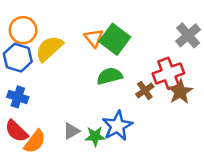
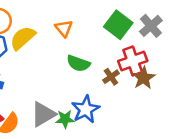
green square: (115, 39) -> (118, 25), moved
green semicircle: (109, 76) -> (78, 63), turned -145
gray triangle: (71, 131) -> (43, 114), size x1.6

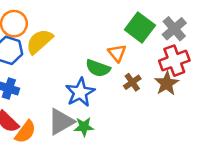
orange triangle: (64, 28) -> (117, 53), moved
red cross: (133, 61) -> (174, 61), moved
blue star: (86, 109) -> (80, 92), moved

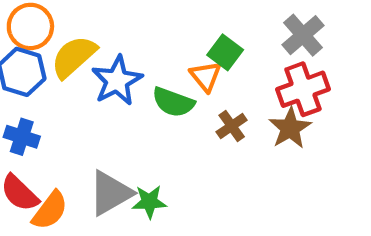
green square: (140, 27) -> (225, 52), moved, size x0.7
blue star: (80, 92) -> (117, 81), moved

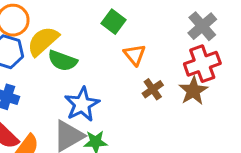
green square: (225, 52) -> (114, 22), moved
blue star: (117, 81) -> (82, 104), moved
green semicircle: (173, 102) -> (62, 61), moved

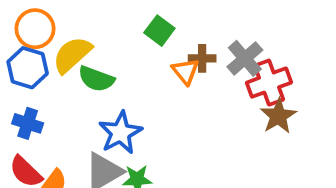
gray cross: (202, 26) -> (245, 58), moved
brown cross: (153, 89) -> (202, 58), moved, turned 35
brown star: (193, 91) -> (278, 116), moved

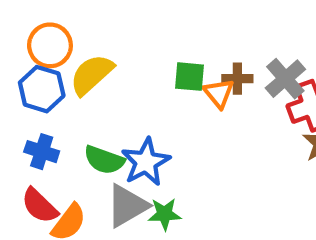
green square: (159, 31) -> (190, 77), moved, turned -32
green semicircle: (96, 79) -> (104, 160), moved

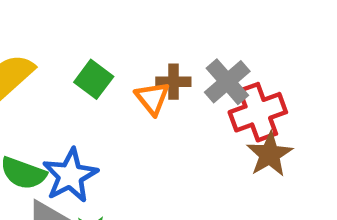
green square: (190, 77) -> (94, 79), moved, turned 32

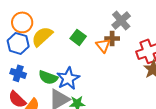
gray cross: (227, 82) -> (121, 20), moved

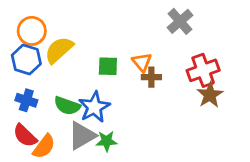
gray cross: (121, 20) -> (180, 21), moved
green square: (78, 37) -> (108, 66), moved, turned -35
brown cross: (112, 38) -> (151, 77), moved

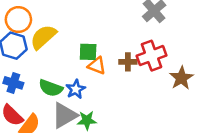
orange triangle: (142, 62) -> (97, 66), moved, turned -30
red cross: (203, 70) -> (152, 56), moved
blue star: (94, 107) -> (76, 89), size x0.7

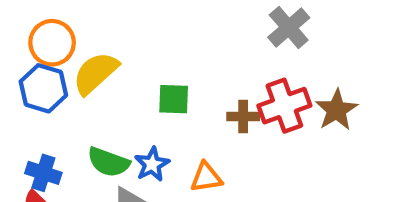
orange triangle: (97, 66) -> (206, 177), moved, turned -30
brown star: (181, 78) -> (336, 110), moved
blue cross: (13, 83) -> (43, 173), moved

